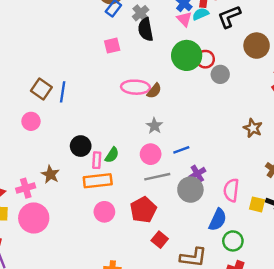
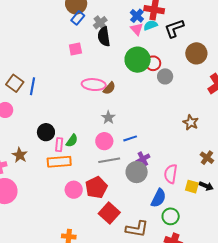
pink circle: (104, 212) -> (74, 190), moved
red square: (160, 240) -> (109, 213), size x1.5

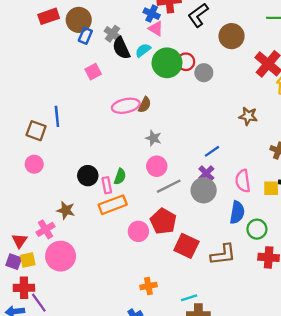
cyan semicircle: (150, 25) -> (143, 50), moved
blue line: (33, 86) -> (57, 116), moved
blue line: (130, 138) -> (212, 151), moved

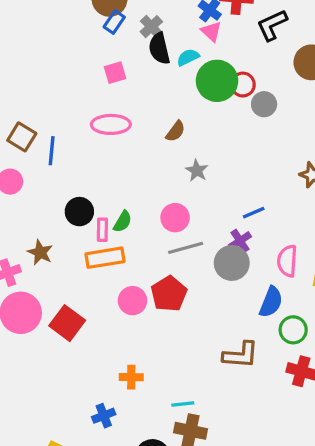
pink ellipse: (126, 106) -> (111, 124), moved
blue line: (57, 116) -> (52, 151), moved
gray star: (153, 138) -> (197, 170), moved
red square: (186, 246) -> (67, 323), moved

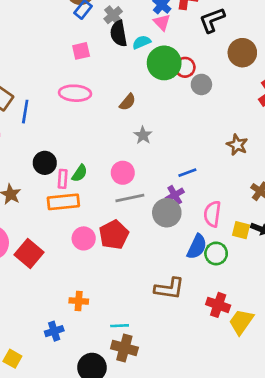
green circle: (293, 330) -> (216, 253), moved

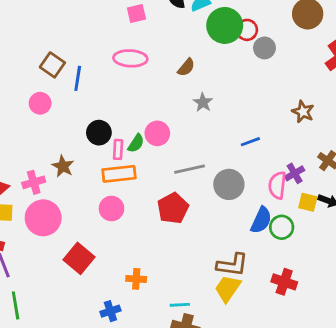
pink circle: (123, 173) -> (157, 133), moved
purple cross: (175, 195) -> (295, 173), moved
pink circle: (84, 238) -> (111, 209), moved
red square: (29, 253) -> (79, 258), moved
yellow trapezoid: (241, 322) -> (228, 288), moved

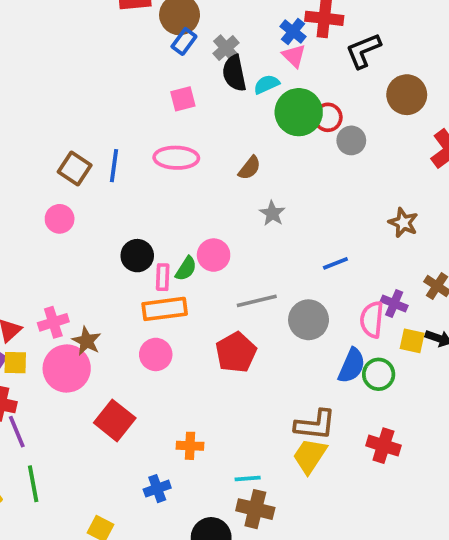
blue line: (78, 78) -> (114, 166), moved
brown star: (63, 166) -> (87, 341), moved
purple cross: (295, 173) -> (394, 303), turned -36

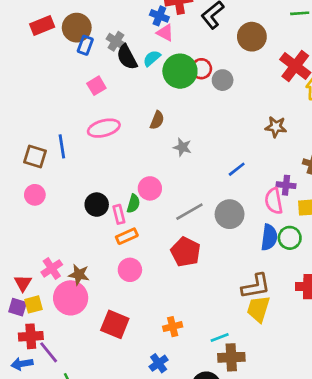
orange rectangle: (165, 309) -> (127, 236), size x0.7

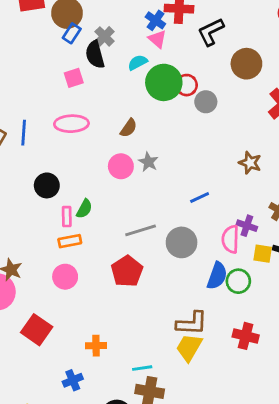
black semicircle: (127, 57) -> (95, 55), moved
pink circle: (150, 188) -> (121, 166), moved
black circle: (97, 205) -> (47, 185), moved

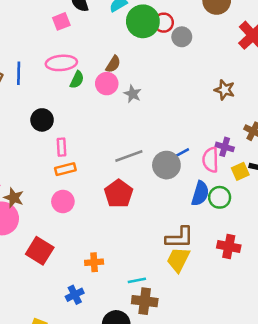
pink circle: (121, 166) -> (107, 84), moved
blue line: (200, 197) -> (181, 153), moved
green semicircle: (84, 209) -> (77, 80), moved
yellow square: (263, 254) -> (240, 171), turned -30

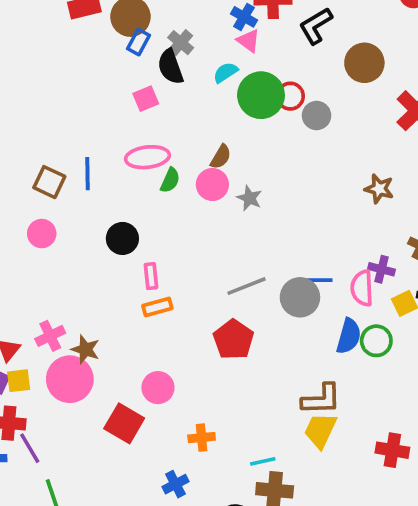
blue line: (181, 153) -> (320, 280), turned 30
pink circle: (63, 202) -> (158, 388), moved
red cross: (229, 247) -> (392, 450), moved

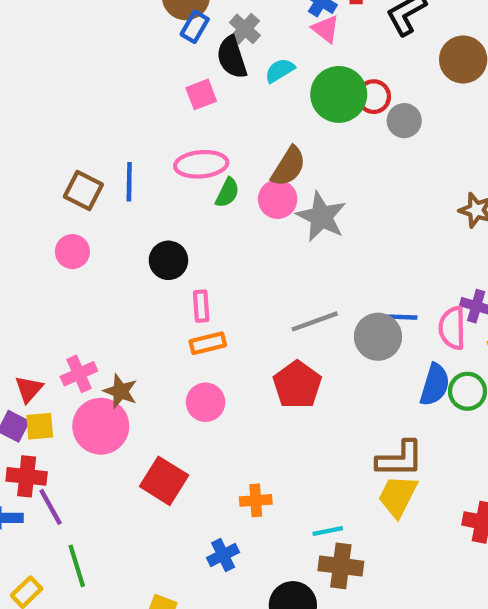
cyan semicircle: (226, 72) -> (280, 70), moved
brown semicircle: (221, 157) -> (289, 166), size x1.4
gray star: (249, 198) -> (321, 217), size x1.6
pink circle: (158, 388) -> (206, 402), moved

